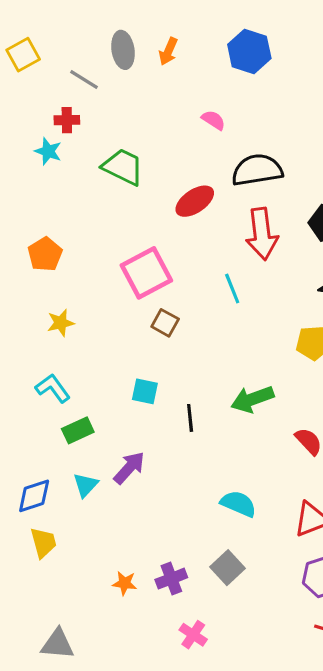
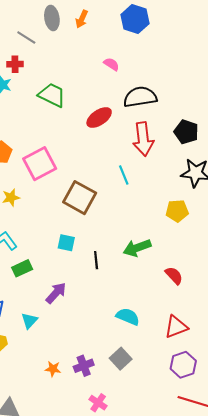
pink square: (146, 273) -> (40, 164), moved
brown square: (165, 323) -> (80, 198), size x1.8
cyan triangle: (86, 485) -> (29, 321), moved

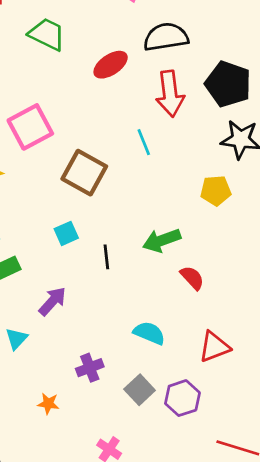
black pentagon: (186, 132) -> (228, 84), size x1.4
cyan square: (66, 243) -> (66, 233), turned -36
red semicircle: (174, 275) -> (192, 278), moved
purple hexagon: (183, 365) -> (182, 398), moved
purple cross: (84, 366) -> (90, 368), moved

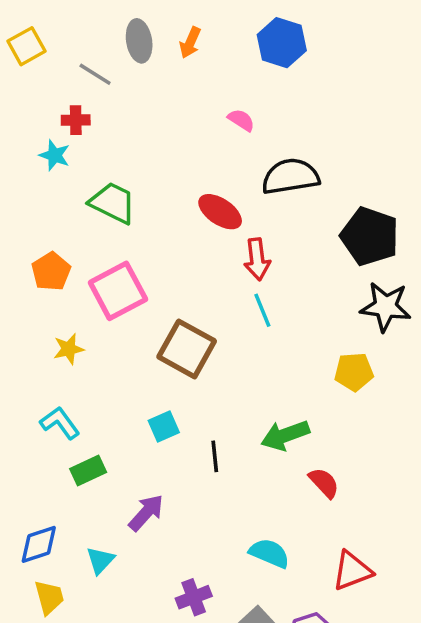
green trapezoid: (47, 34) -> (113, 203), moved
red ellipse: (111, 65) -> (220, 212), turned 68
red arrow: (170, 94) -> (257, 259), moved, size x0.7

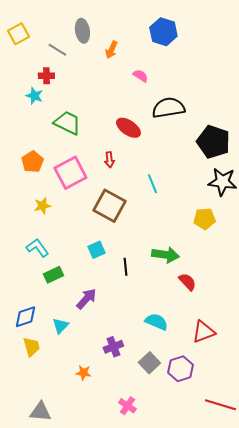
orange arrow: (190, 43) -> (111, 50), moved
red arrow: (257, 259) -> (109, 160), moved, size x0.7
green arrow: (285, 435) -> (165, 255), turned -152

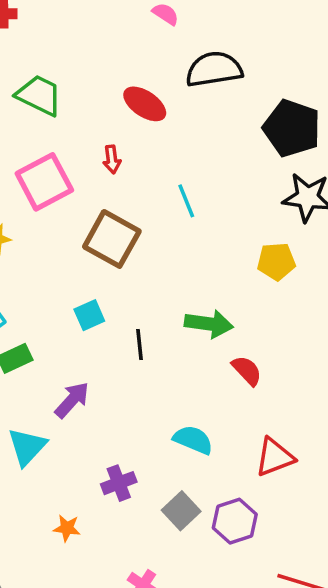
cyan triangle: (60, 326) -> (27, 447), size x1.4

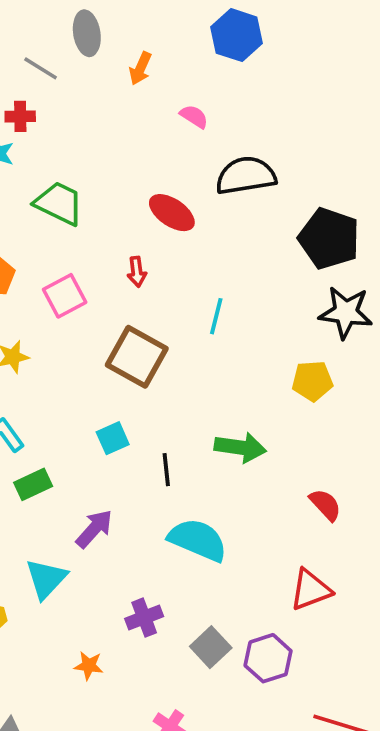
pink square: (44, 182) -> (65, 296), size x0.7
cyan line: (186, 201) -> (216, 316), turned 36
red semicircle: (247, 371) -> (325, 505), moved
cyan semicircle: (193, 440) -> (198, 540), moved, size x1.4

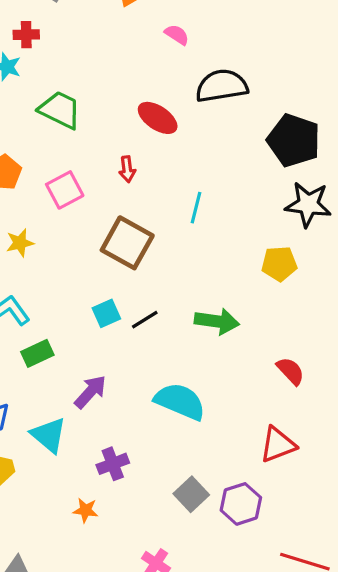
black line: (166, 470) -> (145, 320), moved, turned 64
cyan triangle: (46, 579) -> (49, 435), turned -33
purple cross: (144, 618) -> (113, 464), moved

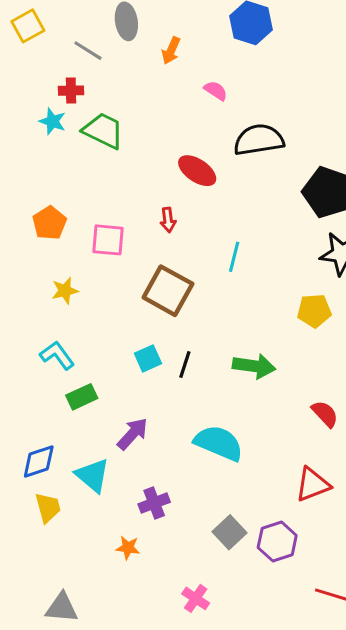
green trapezoid: (60, 110) -> (103, 131), moved
pink square: (65, 190) -> (108, 240), turned 33
black line: (145, 320) -> (185, 365), turned -40

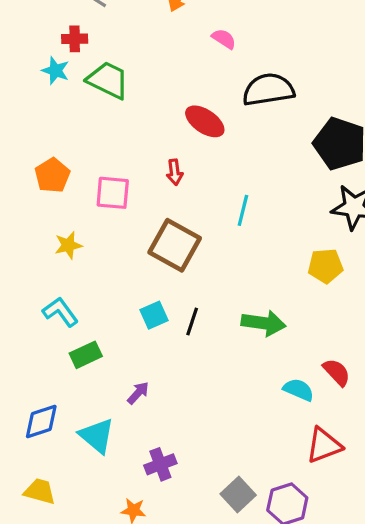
purple arrow: (133, 434) -> (138, 393), size x0.7
cyan semicircle: (219, 443) -> (298, 390), moved, size x0.6
yellow trapezoid: (48, 508) -> (40, 491), moved, turned -60

